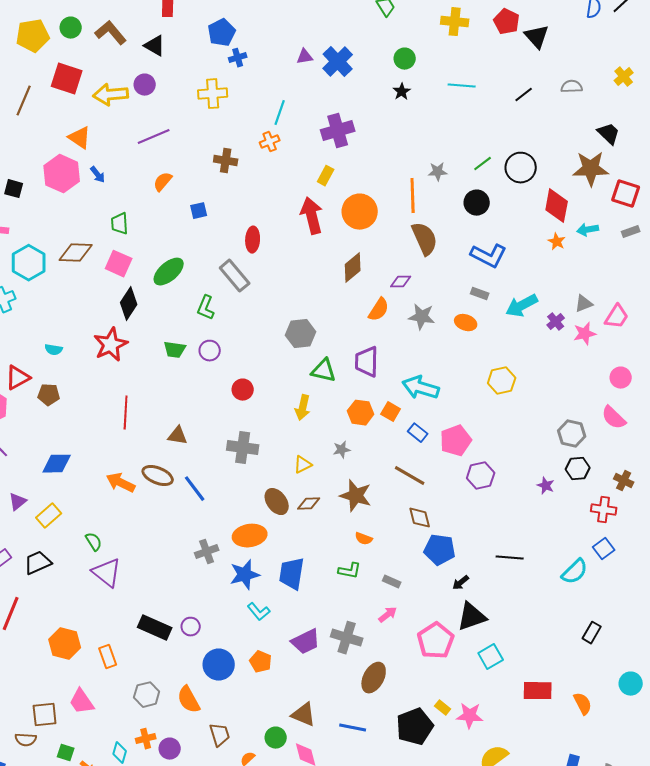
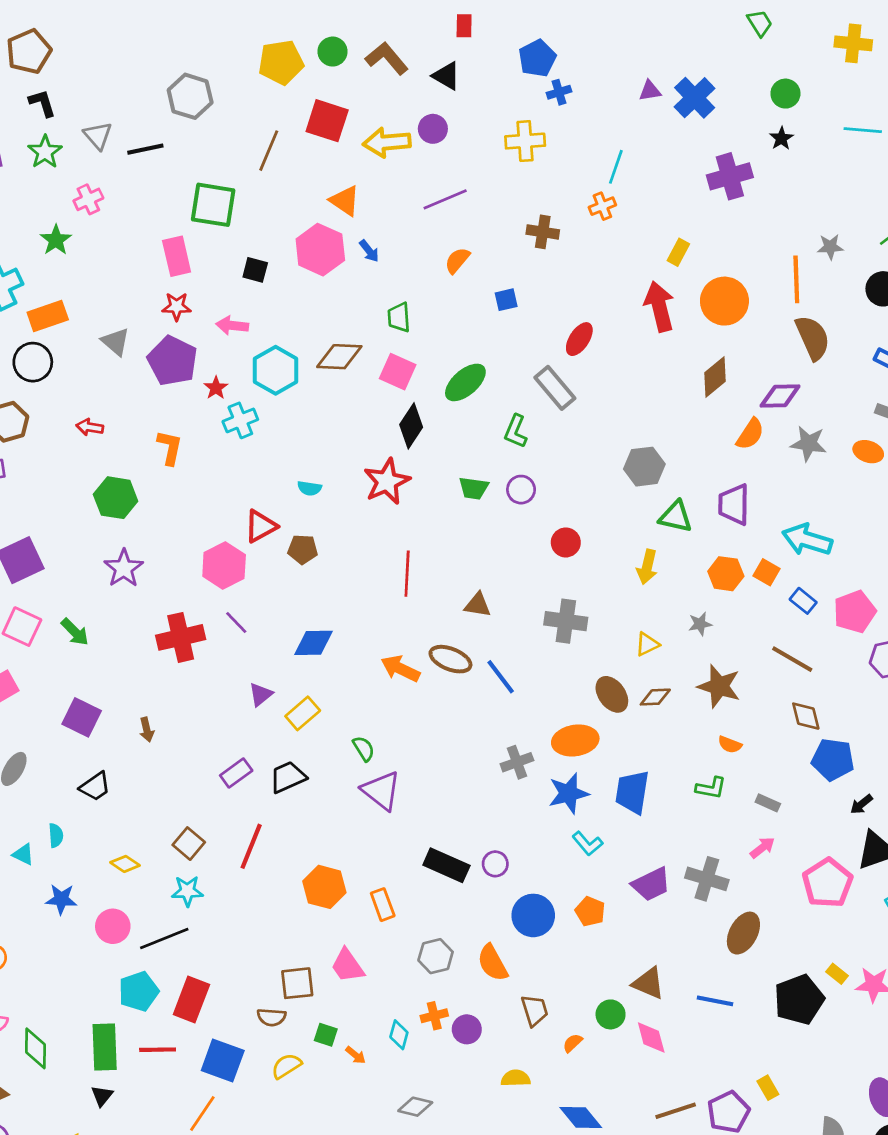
purple cross: (338, 131) -> (730, 176), moved
red ellipse: (253, 240) -> (579, 339), turned 30
purple diamond: (401, 282) -> (780, 396), size x1.4

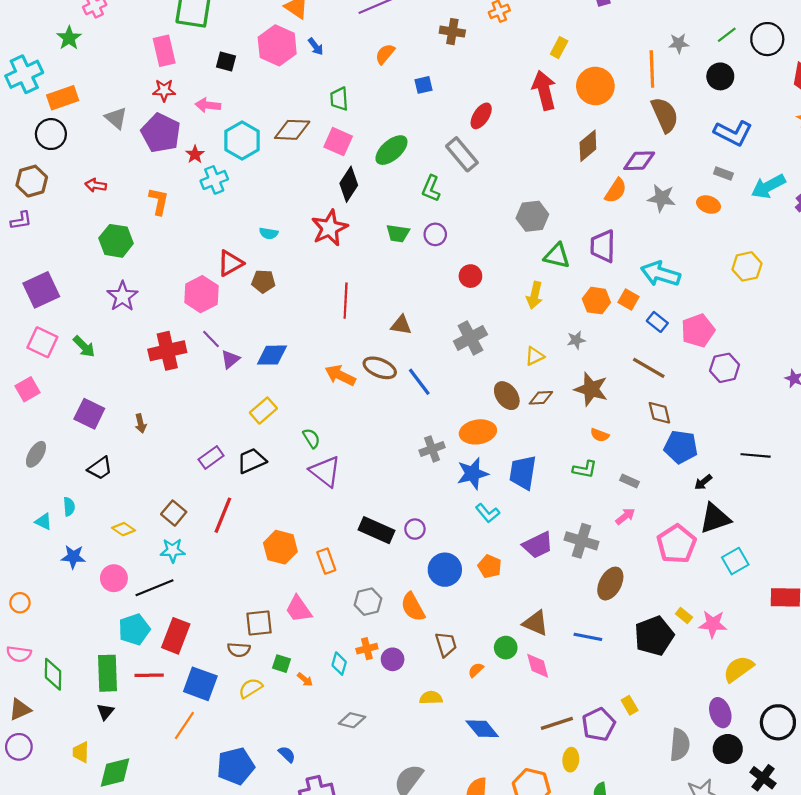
gray cross: (566, 621) -> (470, 338), turned -36
purple triangle: (261, 694) -> (230, 359), moved

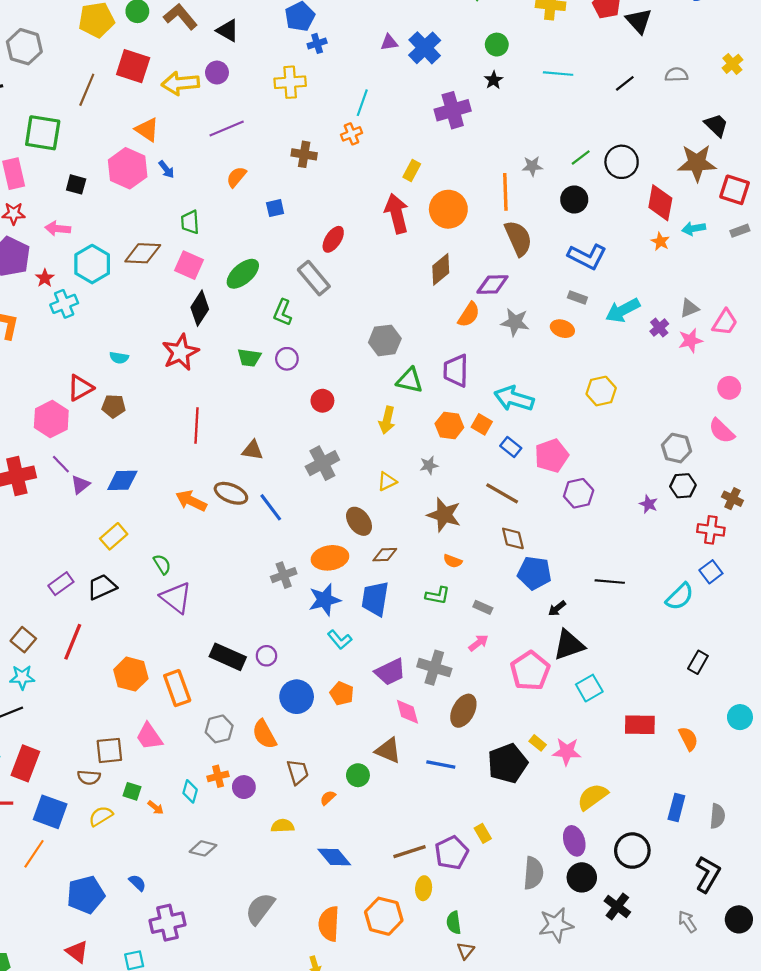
brown diamond: (541, 398) -> (385, 555), moved
orange rectangle: (326, 561) -> (177, 688), size x1.4
pink diamond: (538, 666) -> (407, 712), moved

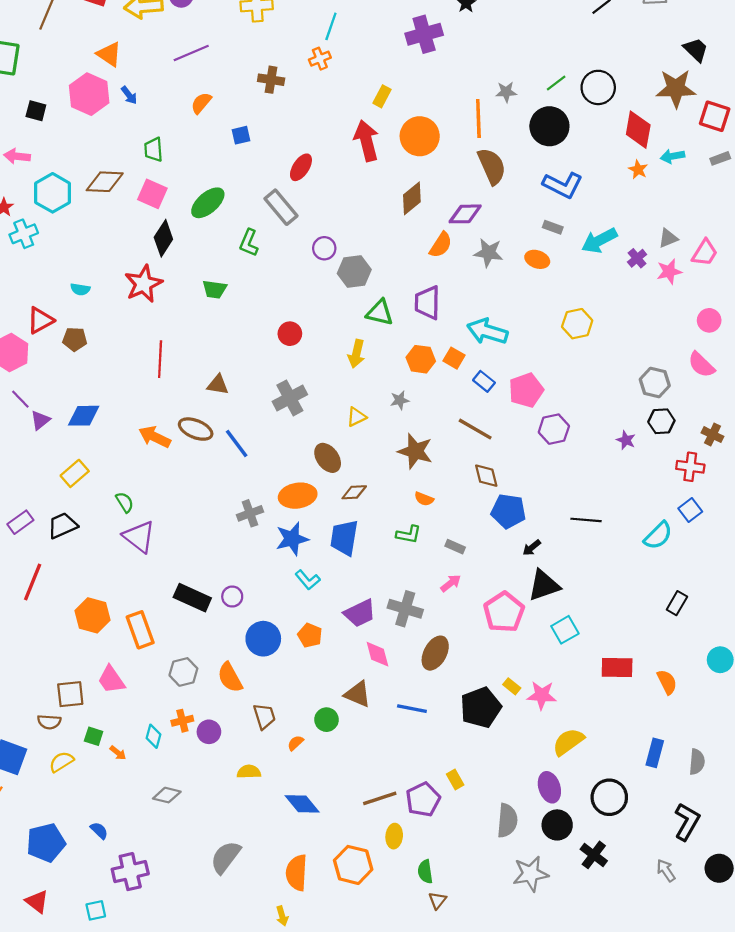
black circle: (574, 200) -> (549, 126), size x1.4
purple circle: (287, 359) -> (324, 248), moved

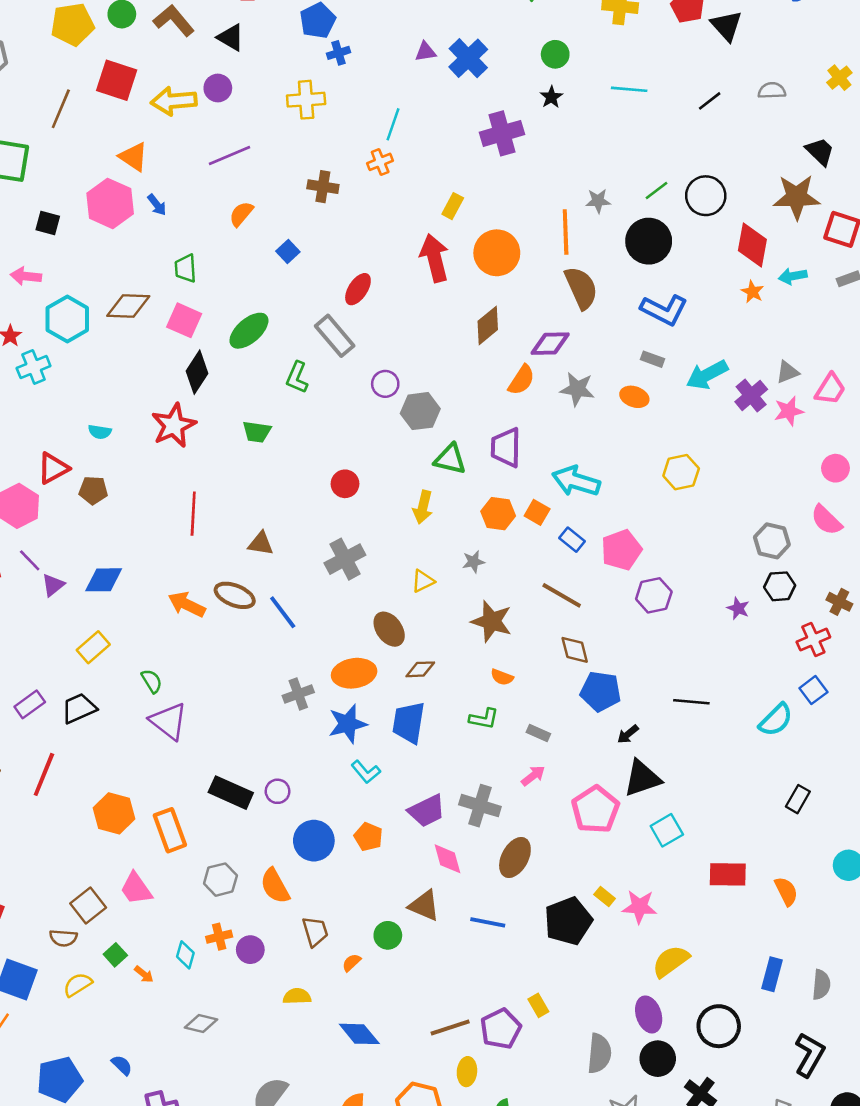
blue square: (241, 135) -> (288, 252), turned -30
purple cross: (637, 258) -> (751, 396), size x1.4
red cross: (690, 467) -> (813, 639), turned -32
brown square: (70, 694) -> (88, 905), turned -32
green square: (94, 736) -> (115, 955), turned 30

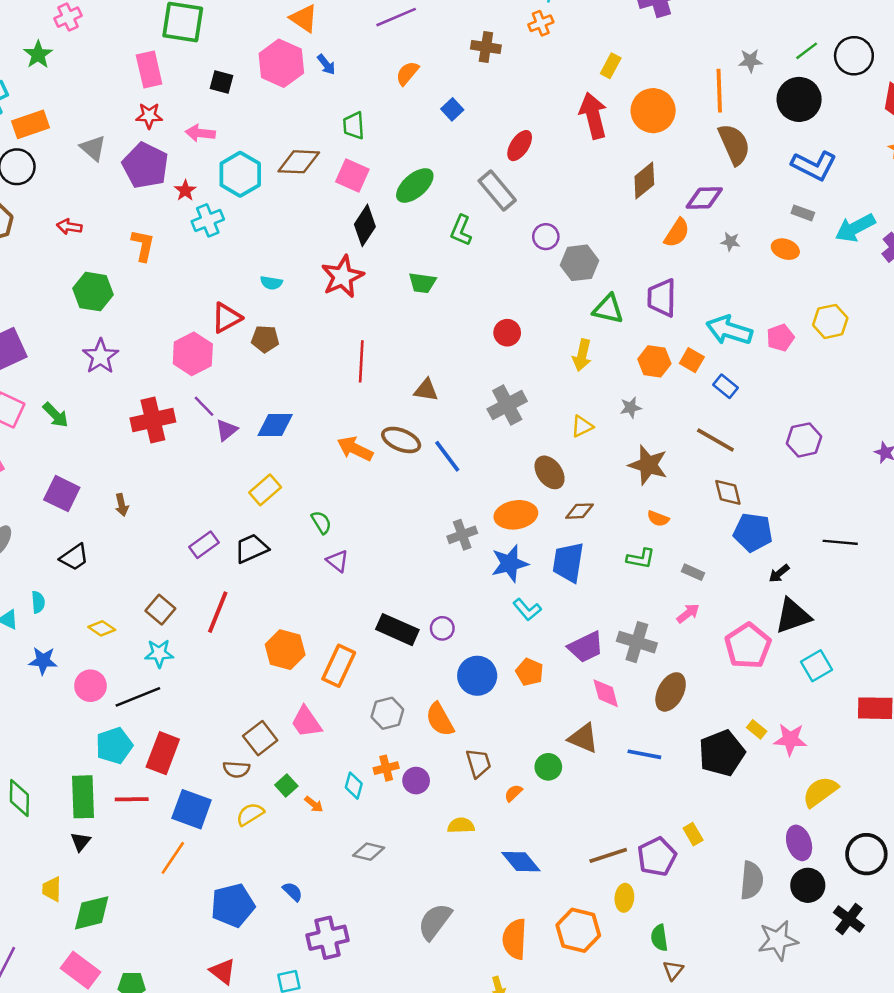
gray star: (577, 389) -> (730, 242), size x0.6
pink pentagon: (621, 550) -> (780, 338), moved, size x0.7
purple triangle: (169, 721) -> (337, 561), size x0.6
orange rectangle: (170, 830) -> (339, 666), turned 45

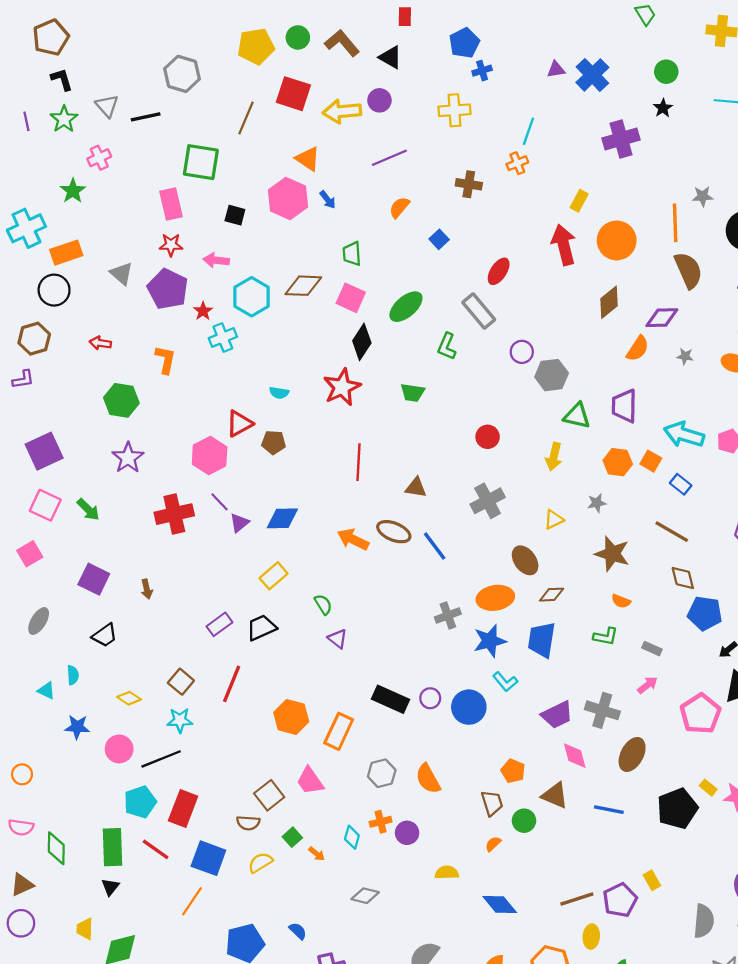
orange pentagon: (530, 672) -> (513, 771), moved
blue circle: (477, 676) -> (469, 707), moved
brown trapezoid: (478, 763) -> (492, 803), moved
red line: (132, 799) -> (156, 849), turned 36

